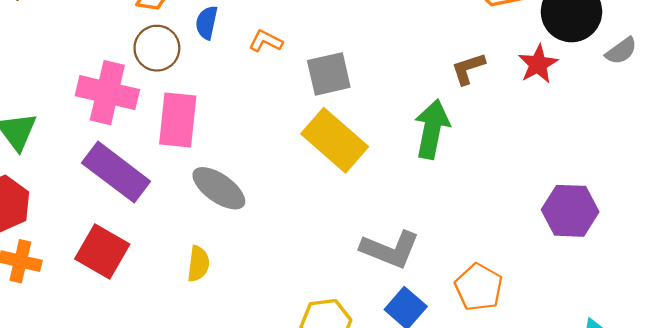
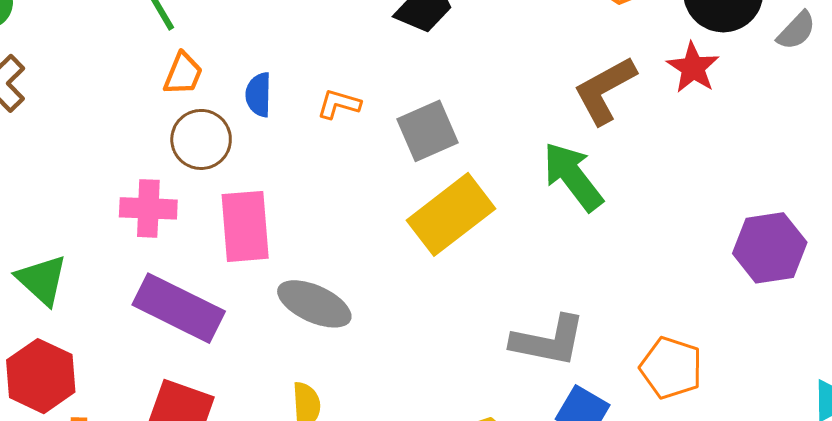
brown L-shape: (468, 69) -> (605, 90), size x1.5
pink cross: (107, 93) -> (148, 208), size x0.7
green arrow: (432, 129) -> (573, 177), turned -38
yellow rectangle: (335, 140) -> (451, 214), turned -68

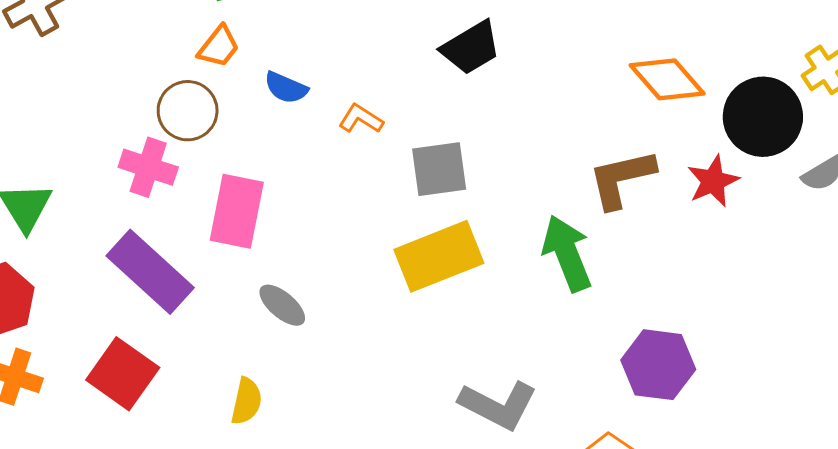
blue semicircle: (259, 95) -> (286, 88), turned -84
brown circle: (201, 139) -> (188, 111), moved
purple hexagon: (770, 248) -> (658, 365), moved
gray ellipse: (314, 304) -> (282, 305), size x0.7

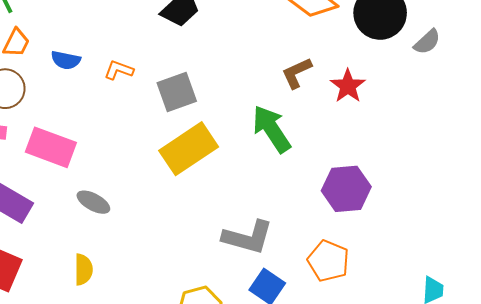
brown L-shape: (622, 179) -> (297, 73), size x0.7
red star: (713, 181) -> (348, 86), moved
pink rectangle: (237, 211) -> (51, 147), turned -69

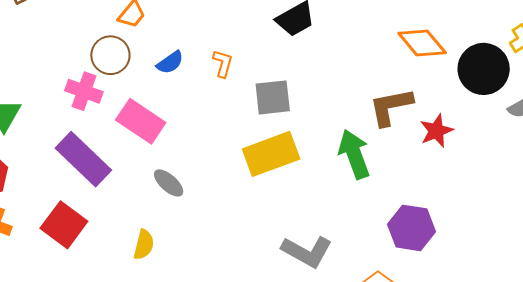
blue semicircle: (66, 60) -> (170, 62), moved, turned -60
orange L-shape: (119, 70) -> (223, 63), turned 72
brown L-shape: (297, 73) -> (391, 107), size x1.4

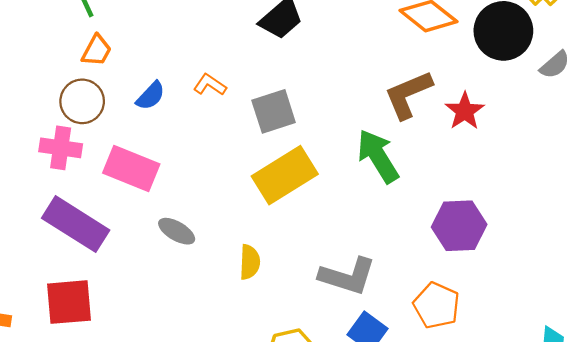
orange L-shape: (223, 63) -> (210, 85), turned -60
red square: (64, 225) -> (69, 302), turned -30
yellow semicircle: (144, 245) -> (250, 262), moved

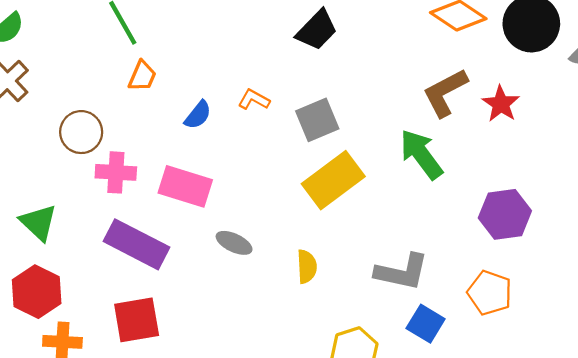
brown circle: (82, 101) -> (81, 132), moved

